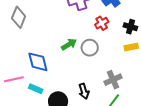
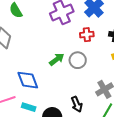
red cross: (102, 23) -> (87, 35), turned 32

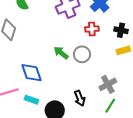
green arrow: (57, 59) -> (61, 53), turned -105

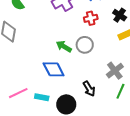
black cross: (121, 30) -> (120, 15), turned 32
blue diamond: (31, 73) -> (54, 69), moved

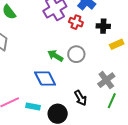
black cross: (120, 15) -> (103, 26), moved, turned -32
red cross: (91, 18) -> (76, 22), moved, turned 32

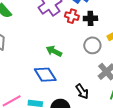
black cross: (103, 26) -> (90, 18), moved
gray circle: (76, 54) -> (92, 45), moved

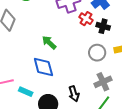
green arrow: (54, 51) -> (49, 43), moved

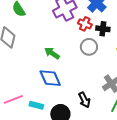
gray circle: (97, 53) -> (89, 47), moved

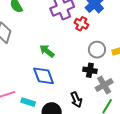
black cross: (103, 29) -> (90, 70), moved
gray circle: (89, 47) -> (97, 50), moved

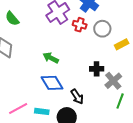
gray circle: (97, 50) -> (102, 29), moved
black arrow: (76, 100) -> (77, 97), moved

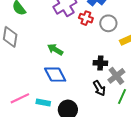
black arrow: (77, 97) -> (99, 88), moved

